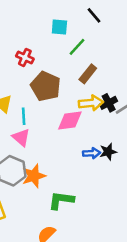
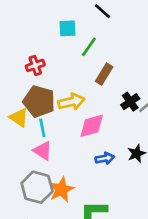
red cross: (25, 57) -> (35, 65), turned -36
brown pentagon: (46, 86) -> (39, 101), moved
yellow arrow: (91, 103) -> (71, 102), moved
blue arrow: (92, 153) -> (105, 158), moved

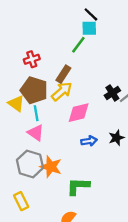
cyan square: (67, 28) -> (89, 28), moved
brown rectangle: (104, 74) -> (63, 74), moved
yellow arrow: (71, 102) -> (62, 91), turned -30
orange star: (61, 190) -> (51, 167), turned -30

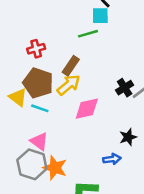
green line: (78, 45) -> (88, 34), turned 36
cyan line: (36, 113) -> (40, 108), turned -63
pink triangle: (36, 133) -> (39, 141), moved
blue arrow: (89, 141) -> (112, 159), moved

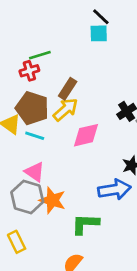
green line: (88, 34) -> (40, 55), moved
blue arrow: (112, 159) -> (114, 190), size x1.6

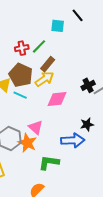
cyan square: (99, 33) -> (58, 26), moved
green line: (40, 55) -> (39, 46), moved, turned -35
pink triangle: (35, 172) -> (36, 127), moved

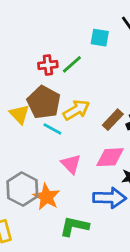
brown rectangle: (48, 64) -> (113, 120), moved
cyan line: (20, 95) -> (52, 129), moved
pink diamond: (57, 99) -> (110, 157), moved
pink triangle: (36, 127) -> (71, 164), moved

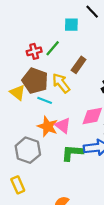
yellow arrow: (76, 110) -> (61, 83), turned -90
brown rectangle: (113, 120) -> (79, 65), moved
orange star: (46, 197) -> (48, 126), moved
green L-shape: (74, 226) -> (72, 153), moved

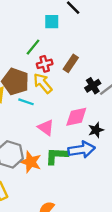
red cross: (34, 51) -> (45, 64), moved
brown rectangle: (79, 65) -> (71, 63), moved
orange star: (48, 126) -> (31, 162), moved

